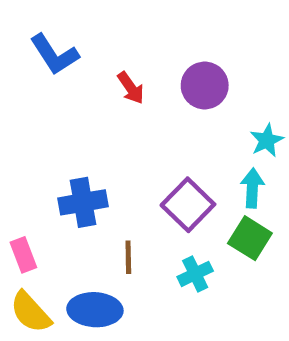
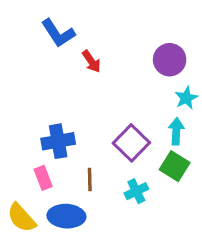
blue L-shape: (54, 54) -> (58, 33), moved
purple circle: (205, 85) -> (170, 60), moved
pink rectangle: (23, 255) -> (43, 178), moved

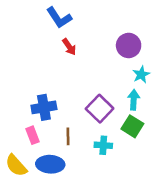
blue L-shape: (58, 33) -> (59, 18), moved
cyan cross: (136, 191) -> (103, 145), turned 30

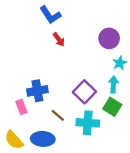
pink rectangle: (33, 135) -> (21, 107), moved
brown line: (68, 136) -> (58, 115), turned -48
cyan cross: (103, 145) -> (88, 123), size x1.5

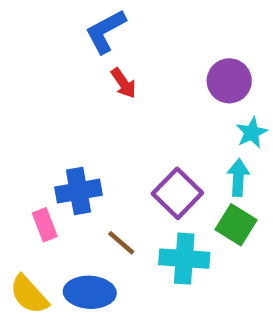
blue L-shape: (50, 15) -> (106, 31), turned 95

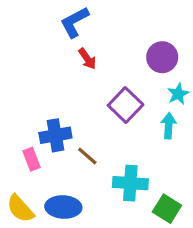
purple square: (177, 193) -> (126, 105), moved
green square: (236, 225) -> (167, 209), moved
brown line: (121, 243) -> (87, 156), moved

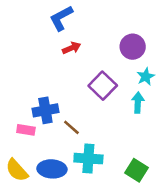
red arrow: (87, 59) -> (71, 48), turned -78
pink rectangle: (32, 159) -> (26, 130), turned -60
cyan cross: (130, 183) -> (88, 159), moved

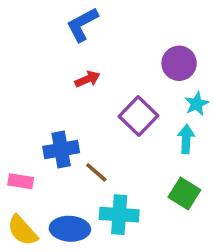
red arrow: (71, 48) -> (88, 79), moved
pink rectangle: (26, 130) -> (21, 181), moved
green square: (137, 170) -> (184, 194), moved

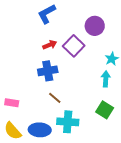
purple circle: (179, 63) -> (95, 26), moved
purple square: (139, 116) -> (74, 46), moved
blue cross: (61, 150) -> (48, 71), moved

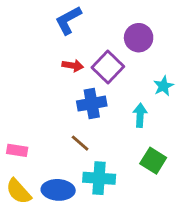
red arrow: (50, 45) -> (73, 66), turned 32
blue cross: (48, 71) -> (92, 104), moved
cyan arrow: (106, 79) -> (140, 115), moved

